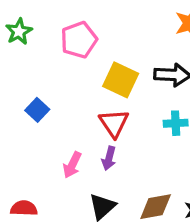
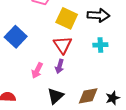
blue square: (37, 110) -> (16, 37), size x1.5

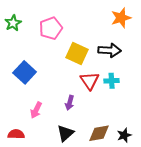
red triangle: (63, 45) -> (90, 81), moved
pink arrow: (37, 70) -> (36, 110), moved

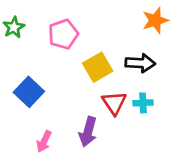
yellow square: (77, 53) -> (98, 67), turned 35
purple arrow: (70, 103) -> (88, 132), size x1.5

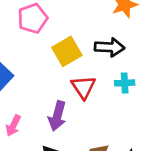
cyan cross: (143, 103) -> (125, 83), moved

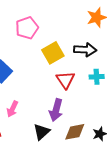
purple arrow: (57, 116) -> (56, 110), moved

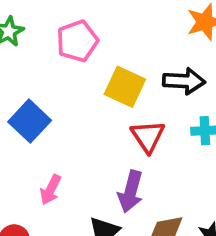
yellow square: (53, 53) -> (125, 87), turned -35

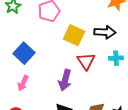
pink arrow: (51, 190) -> (23, 83), moved
purple arrow: (131, 192) -> (65, 80), moved

